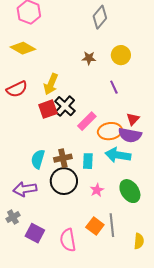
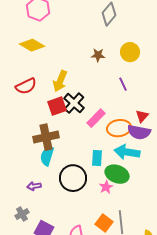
brown cross: (63, 158) -> (46, 137), moved, size x1.4
purple arrow: (25, 189) -> (34, 186), size x0.6
green ellipse: (130, 191) -> (117, 174), moved, turned -35

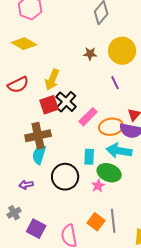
yellow circle: (130, 52) -> (122, 51), size x1.4

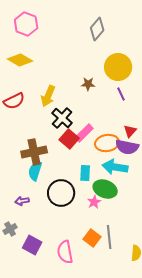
brown star: (90, 54) -> (88, 84), moved
purple line: (115, 83) -> (121, 94), moved
red square: (49, 105) -> (69, 139), moved, turned -30

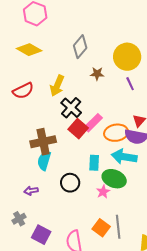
gray diamond: (97, 29) -> (80, 47), moved
black circle: (61, 193) -> (70, 183), size x0.7

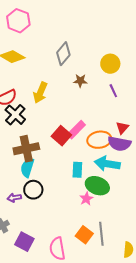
yellow circle: (127, 57) -> (110, 64), size x0.7
black cross: (71, 108) -> (15, 115), moved
black circle: (70, 183) -> (33, 190), moved

